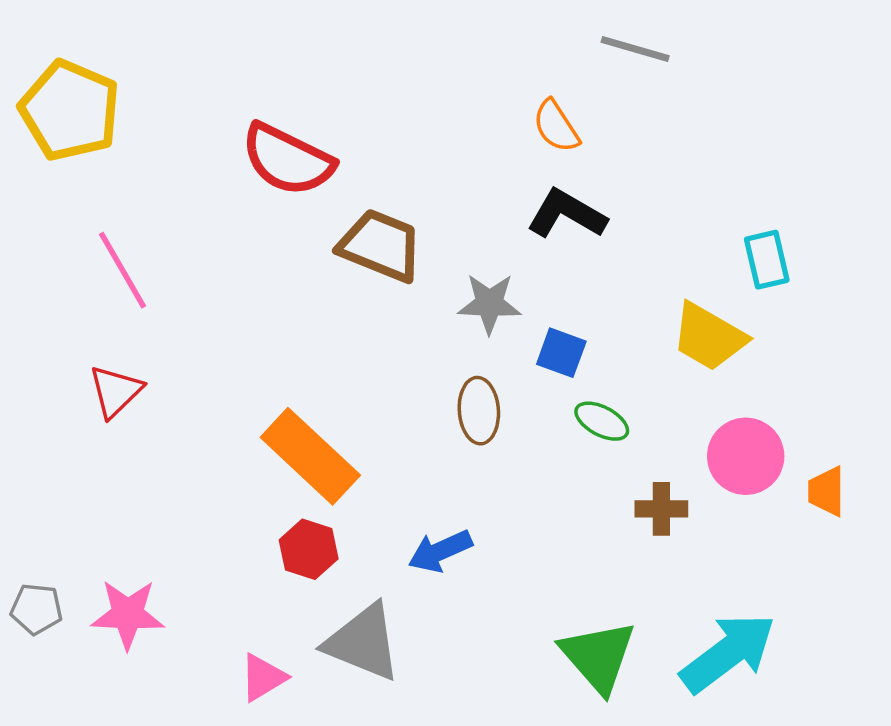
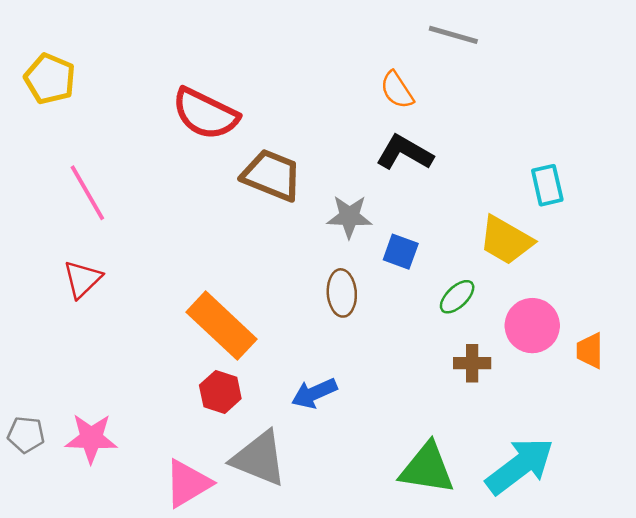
yellow pentagon: (70, 110) -> (50, 79), size x0.7
green ellipse: (602, 421) -> (457, 297), moved, turned -72
green triangle: (598, 656) -> (427, 468), turned -40
pink triangle: (263, 677) -> (188, 483), size x1.4

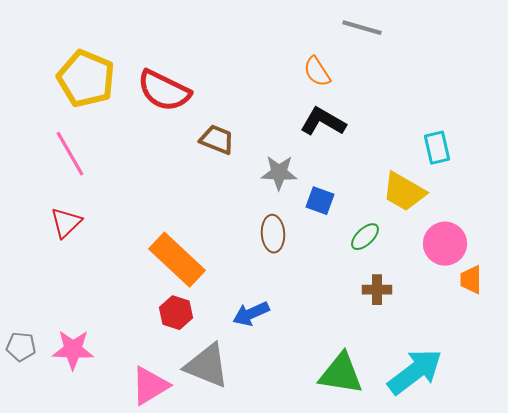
yellow pentagon: (50, 79) -> (86, 79), moved, size x1.4
brown trapezoid: (272, 175) -> (217, 140), size x0.7
pink circle: (532, 326) -> (445, 244), moved

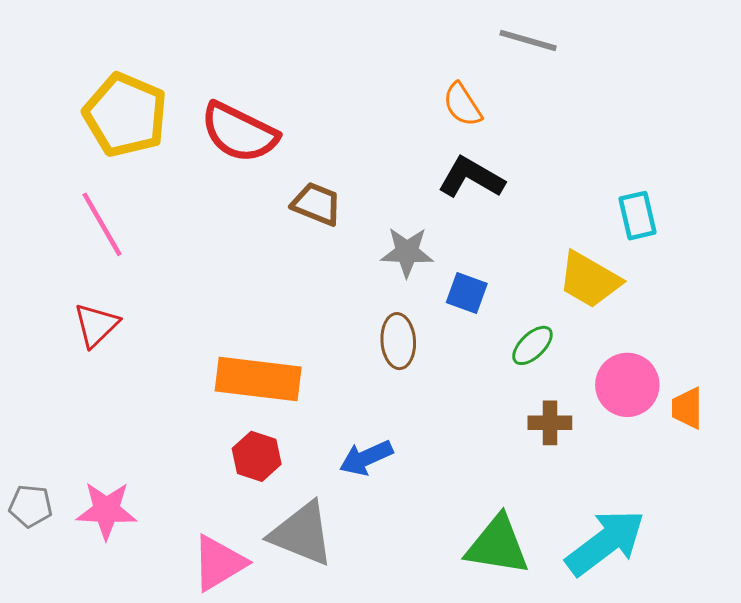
pink circle: (445, 244) -> (627, 385), moved
orange rectangle: (177, 260) -> (258, 379), turned -36

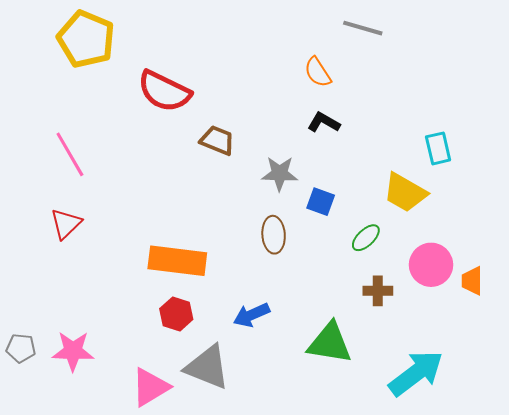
yellow pentagon: (125, 115) -> (86, 39), moved
black L-shape: (471, 178) -> (324, 122), size x0.7
green triangle: (497, 545) -> (330, 343), moved

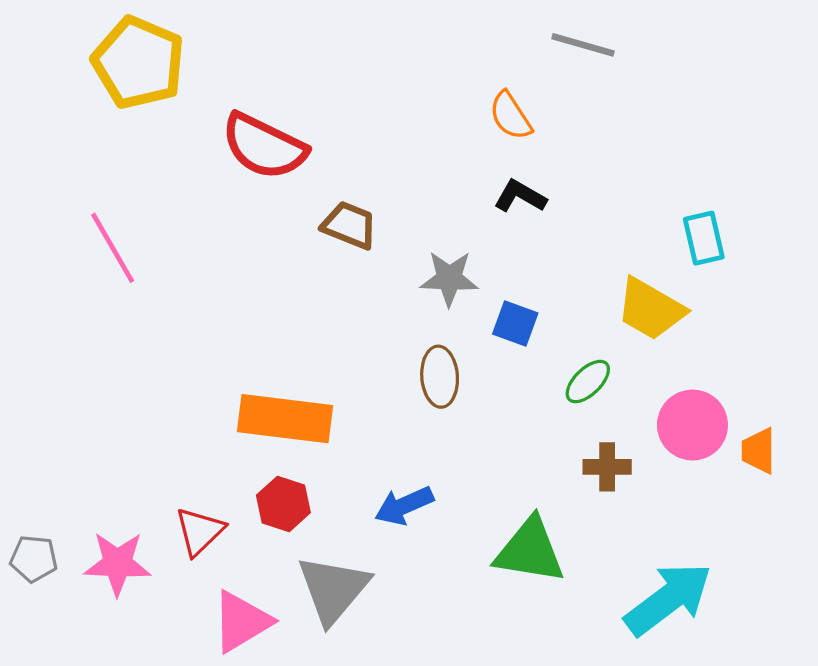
red triangle: (66, 224) -> (200, 531), moved
gray triangle: (207, 367) -> (333, 589), turned 48

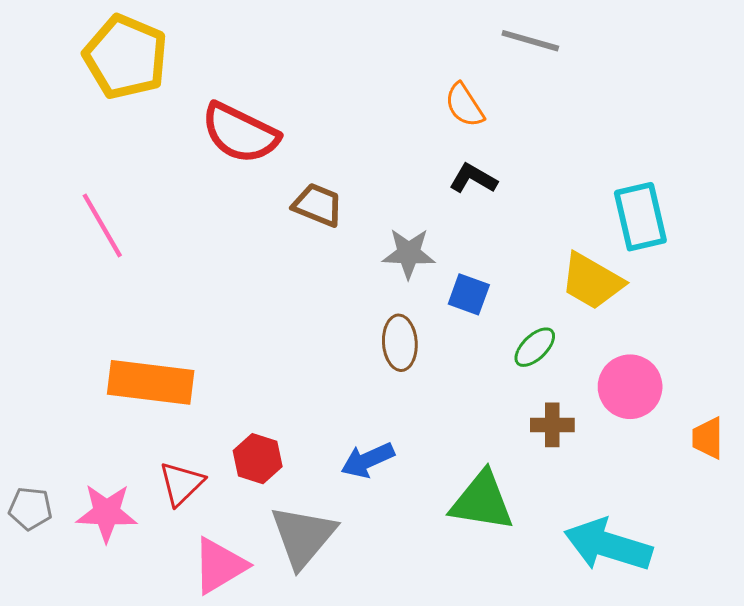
cyan rectangle: (704, 238) -> (640, 217), size x1.4
orange rectangle: (285, 419) -> (151, 382), moved
orange trapezoid: (759, 451) -> (708, 438), moved
cyan arrow: (668, 599) -> (608, 545), turned -126

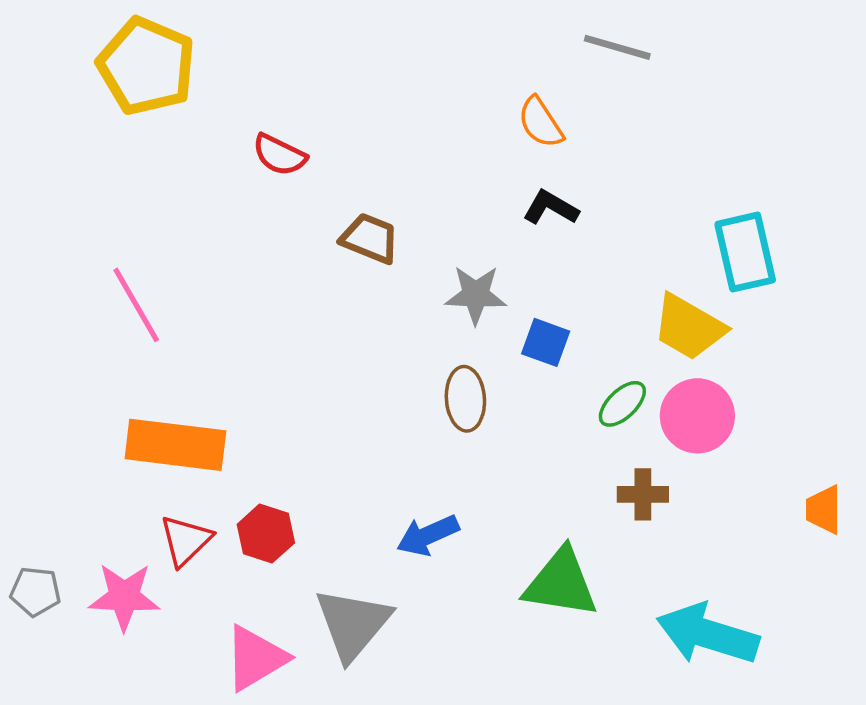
red semicircle: (240, 133) -> (279, 155), size x0.6
pink line: (102, 225) -> (136, 305), moved
pink circle: (630, 387) -> (697, 416), moved
red hexagon: (258, 459) -> (266, 534), moved
red triangle: (181, 484) -> (186, 540), moved

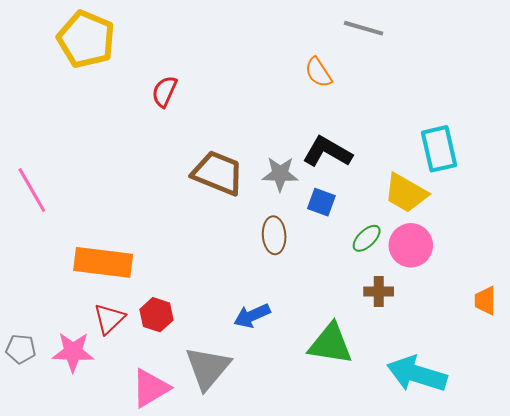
red semicircle: (279, 155) -> (165, 91), turned 88
black L-shape: (551, 208) -> (327, 152), moved, size x1.5
brown trapezoid: (370, 238) -> (218, 173), moved, size x1.5
pink line: (136, 305) -> (32, 190), moved

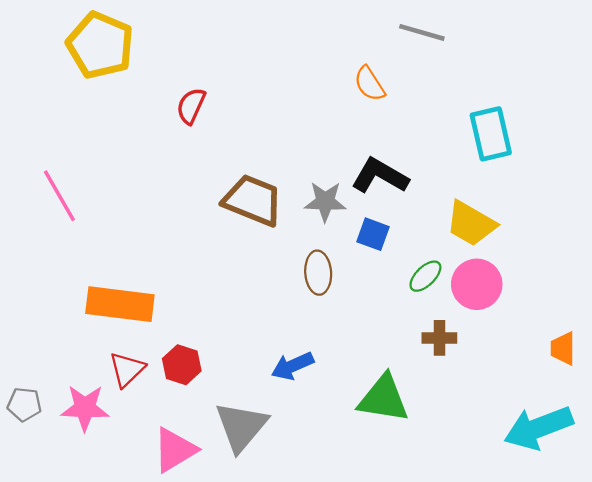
cyan rectangle: (439, 149) -> (491, 134), moved
pink line: (32, 190) -> (59, 196), moved
cyan arrow: (417, 374) -> (539, 428), moved, turned -38

